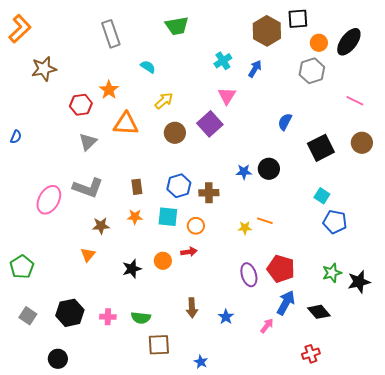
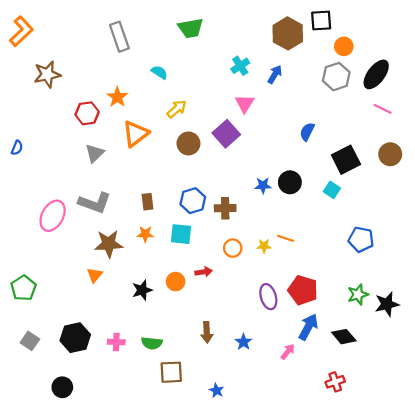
black ellipse: (349, 42) -> (376, 74), moved
orange triangle: (126, 124) -> (136, 134), turned -40
cyan square: (322, 196) -> (332, 190), moved
brown star: (101, 226) -> (109, 244), size x1.5
orange circle: (196, 226) -> (233, 248), moved

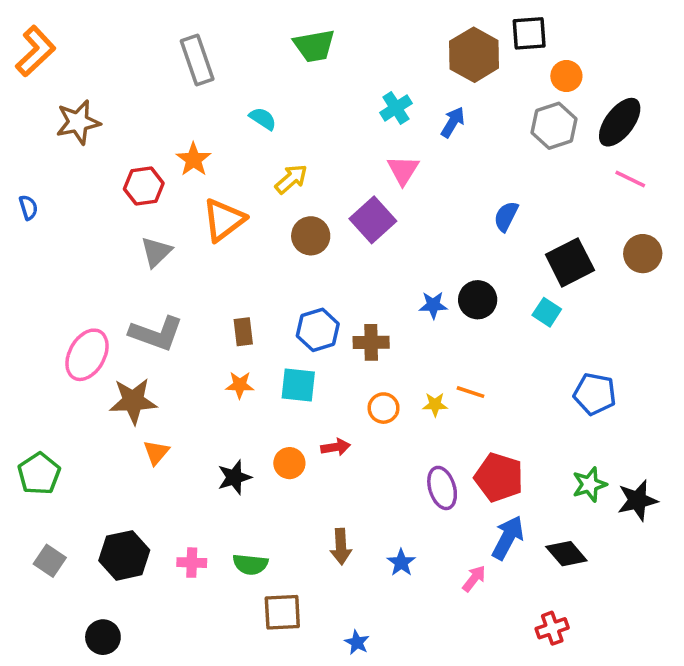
blue semicircle: (17, 148) -> (28, 207), moved, turned -40
brown star: (109, 244) -> (133, 401), moved

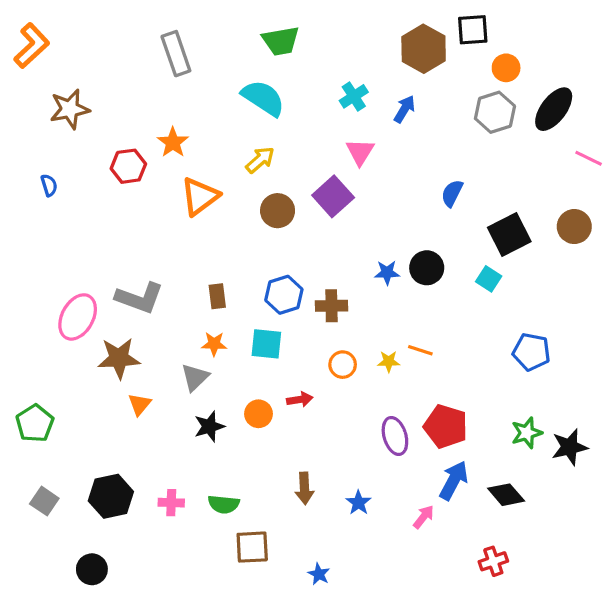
cyan semicircle: (263, 119) -> (263, 98), moved, size x1.8
pink line: (630, 179) -> (589, 158), moved
blue semicircle: (28, 207) -> (49, 185), moved
gray triangle: (156, 252) -> (195, 377), moved

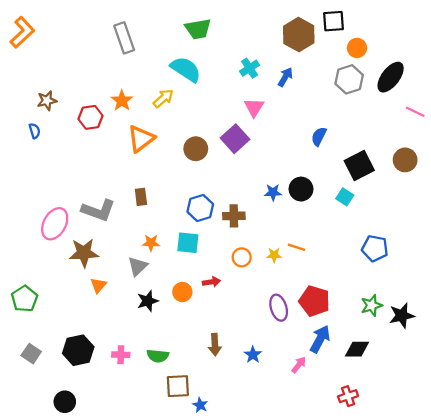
brown star: (70, 109) -> (47, 101), moved, size x0.7
yellow arrow: (260, 160) -> (163, 98), moved
brown rectangle: (217, 296) -> (141, 197), moved
black diamond: (506, 495) -> (357, 349), turned -50
blue star: (319, 574) -> (200, 405), moved

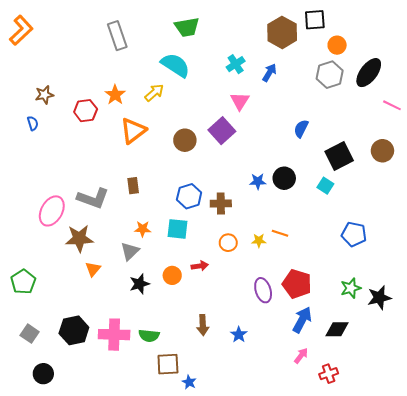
pink cross: (121, 355) -> (114, 335), size x1.8
pink arrow: (299, 365) -> (301, 356), moved
black circle: (65, 402) -> (43, 374), moved

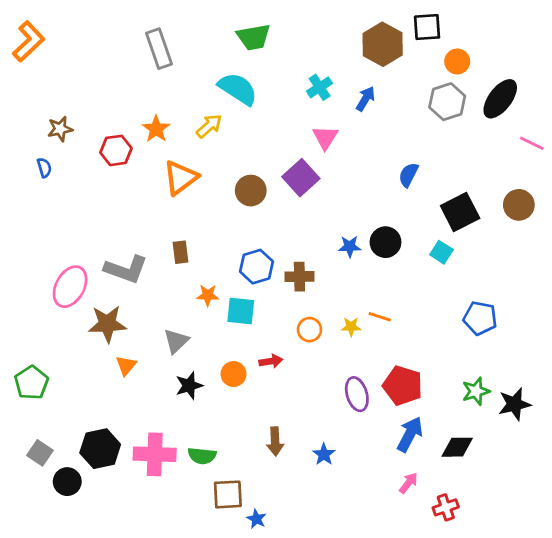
orange star: (143, 229) -> (208, 295), moved
black circle: (43, 374) -> (67, 482), moved

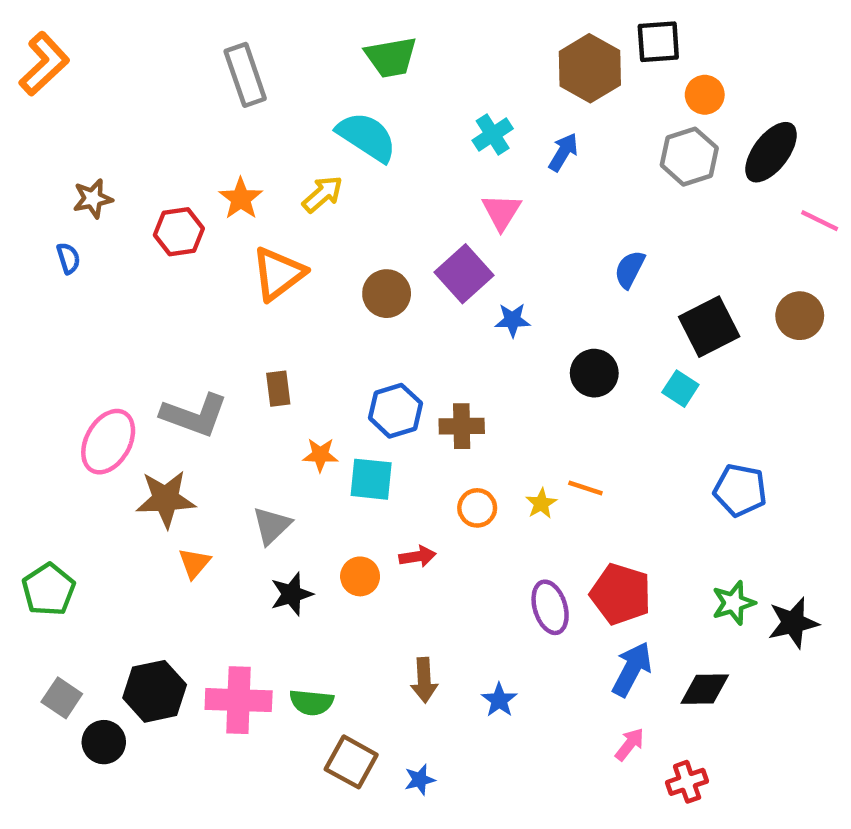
blue star: (350, 246) -> (513, 320), moved
yellow star: (351, 327) -> (541, 503), turned -30
brown square: (228, 494) -> (351, 762), turned 32
blue star: (256, 519) -> (420, 780), moved, turned 30

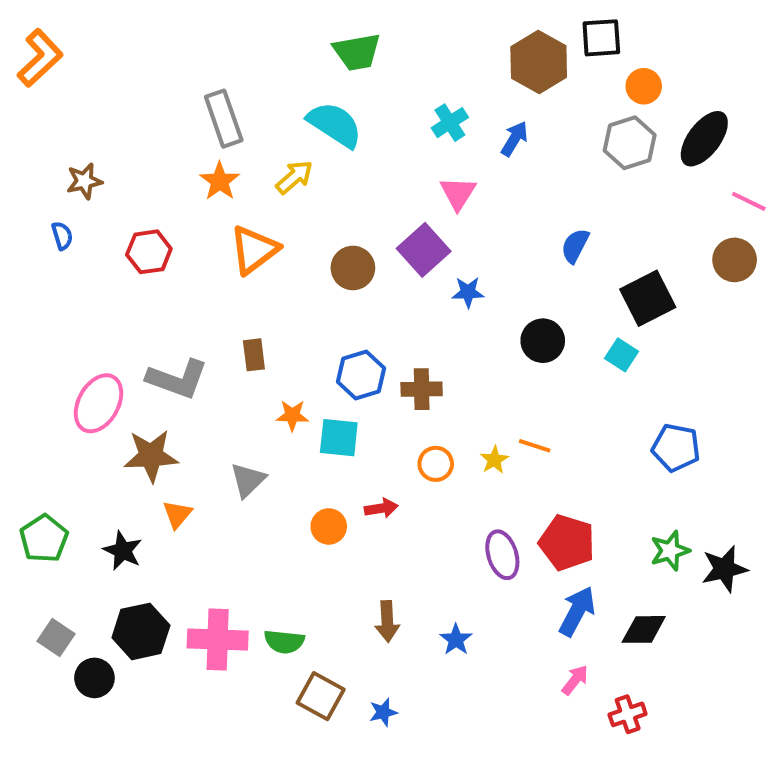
gray rectangle: (245, 75) -> (224, 119), moved
red hexagon: (179, 232) -> (149, 252), moved
brown circle: (800, 316) -> (735, 260), moved
black star: (292, 594) -> (123, 551), moved, turned -30

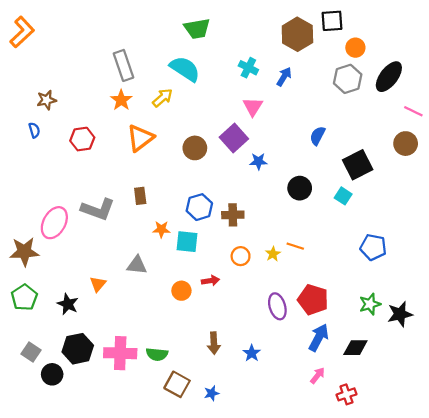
cyan cross: (450, 123) -> (248, 68), turned -30
brown star: (151, 456) -> (24, 252), moved
gray triangle: (248, 480) -> (137, 265), turned 50

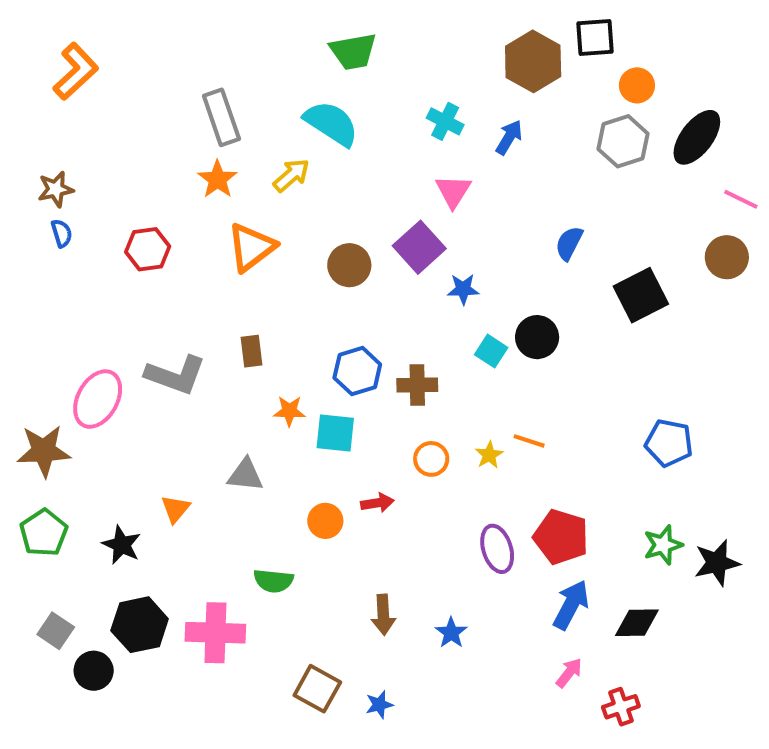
orange L-shape: (22, 32) -> (76, 71), moved
brown star: (47, 100) -> (56, 189), moved
cyan square: (343, 196) -> (491, 351), moved
green semicircle: (157, 354) -> (273, 581), moved

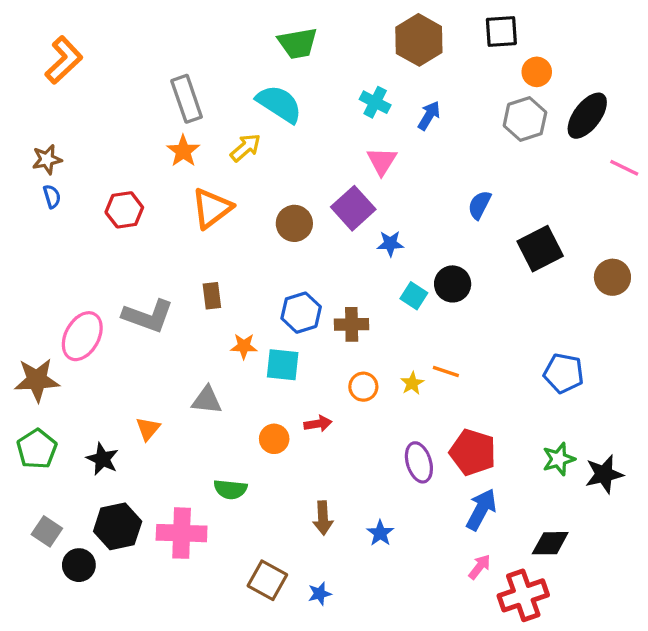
brown hexagon: (533, 61) -> (419, 40), moved
brown circle: (727, 257) -> (612, 277), moved
black diamond: (637, 623) -> (550, 543), moved
red cross: (621, 707) -> (523, 595), size x1.6

